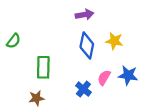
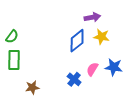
purple arrow: (85, 15) -> (92, 17), moved
blue diamond: (87, 46) -> (77, 41), turned 40
green rectangle: (43, 67) -> (14, 60), moved

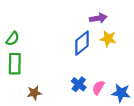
blue star: (114, 67) -> (121, 93), moved
pink semicircle: (92, 69) -> (98, 88), moved

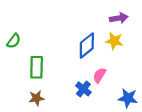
purple arrow: (98, 18) -> (119, 18), moved
green rectangle: (15, 64) -> (37, 67), moved
pink semicircle: (98, 88) -> (99, 75), moved

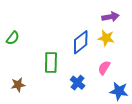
green rectangle: (37, 67) -> (51, 62), moved
pink semicircle: (99, 75) -> (104, 68), moved
brown star: (37, 98) -> (18, 85), moved

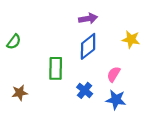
purple arrow: (110, 17) -> (88, 19), moved
yellow star: (106, 38) -> (131, 39), moved
blue star: (119, 91) -> (116, 100), moved

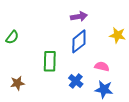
pink semicircle: (114, 74) -> (102, 66), turned 72

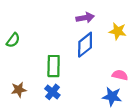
yellow star: (117, 35) -> (118, 31), moved
pink semicircle: (102, 66) -> (120, 75), moved
blue cross: (76, 81) -> (52, 92), moved

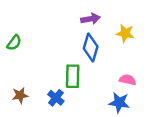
blue diamond: (85, 45) -> (91, 48), turned -35
green rectangle: (54, 66) -> (73, 76), moved

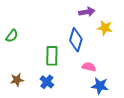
purple arrow: (91, 19) -> (87, 12), moved
green rectangle: (73, 76) -> (52, 56), moved
pink semicircle: (128, 80) -> (89, 67), moved

